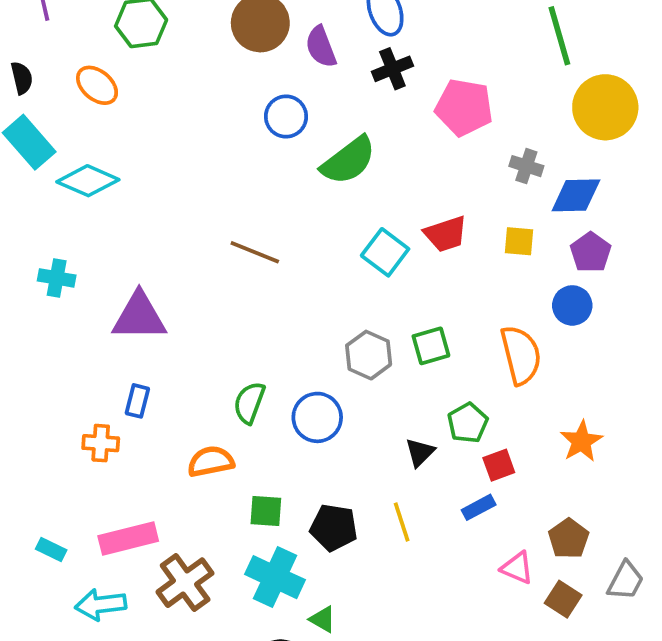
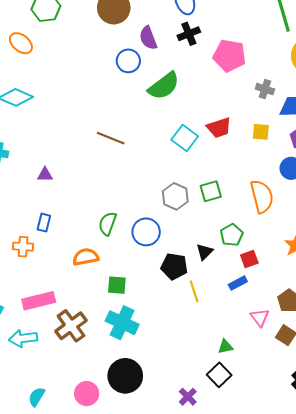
purple semicircle: (321, 47) -> (148, 38), moved
purple triangle: (139, 316) -> (45, 175), size x0.5
black pentagon: (334, 528) -> (174, 266), moved
pink triangle: (517, 568) -> (260, 317), turned 30
green triangle: (323, 619) -> (225, 347), moved, turned -42

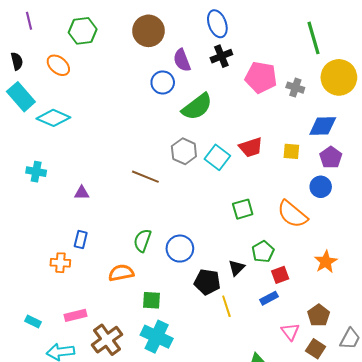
gray cross: (265, 89) -> (295, 88), moved
brown line: (111, 138) -> (145, 177), moved
gray hexagon: (175, 196) -> (184, 151), moved
orange semicircle: (262, 196) -> (292, 214), turned 144
pink rectangle: (39, 301) -> (76, 315), size x0.7

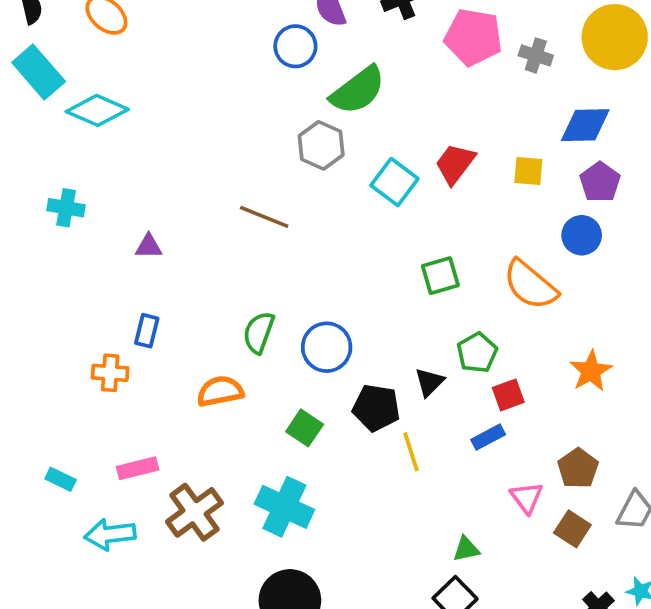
red trapezoid: (251, 147) -> (455, 164), turned 145
gray hexagon: (184, 151) -> (321, 145), moved
green square: (152, 300) -> (305, 428), moved, turned 30

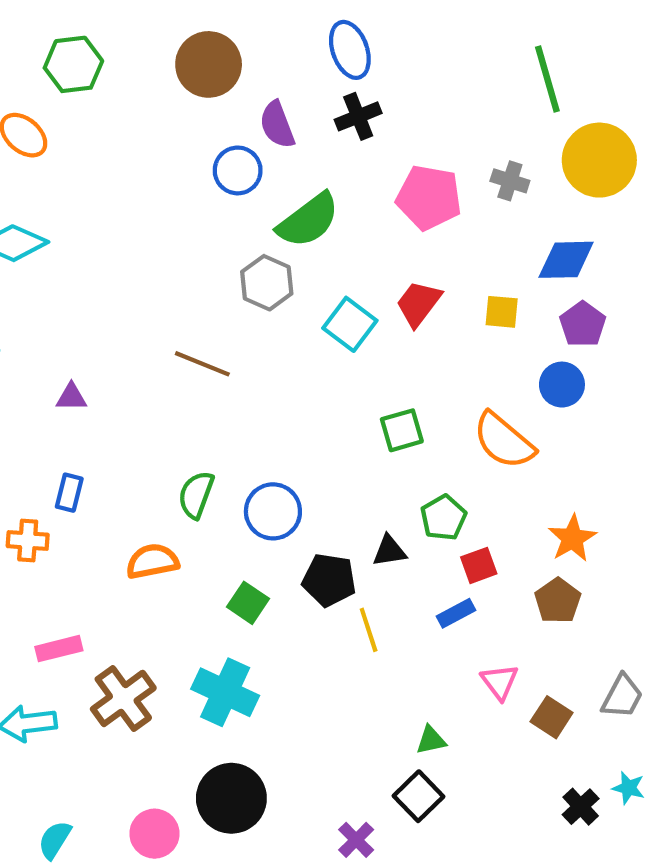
pink pentagon: (473, 37) -> (429, 197), moved
black triangle: (429, 382) -> (389, 551), turned 36
brown pentagon: (578, 468) -> (558, 601), moved

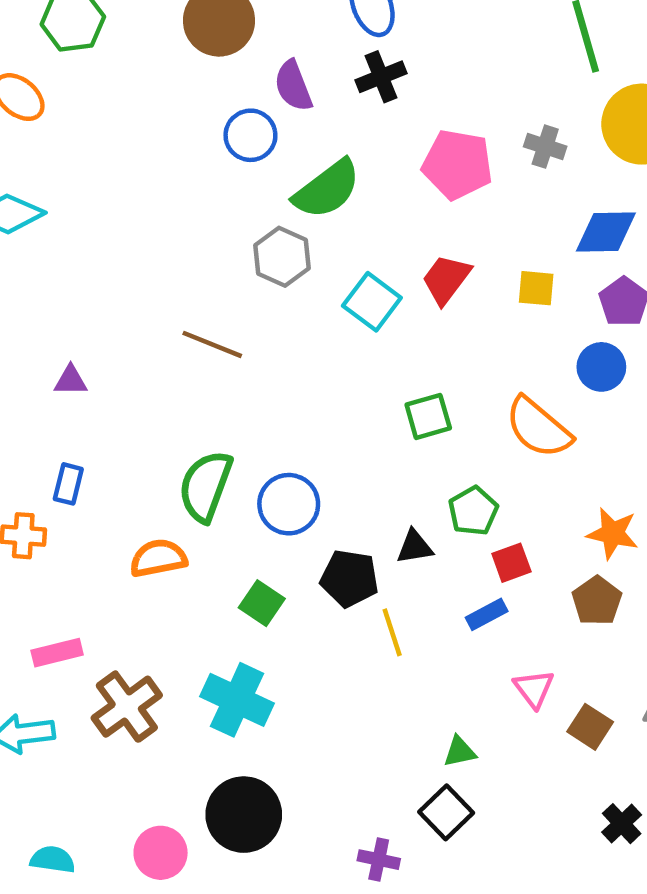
green semicircle: (196, 495) -> (206, 486), size x1.4
orange star: (572, 538) -> (613, 533), turned -30
cyan semicircle: (55, 840) -> (53, 860), turned 66
purple cross: (356, 840) -> (379, 860), turned -33

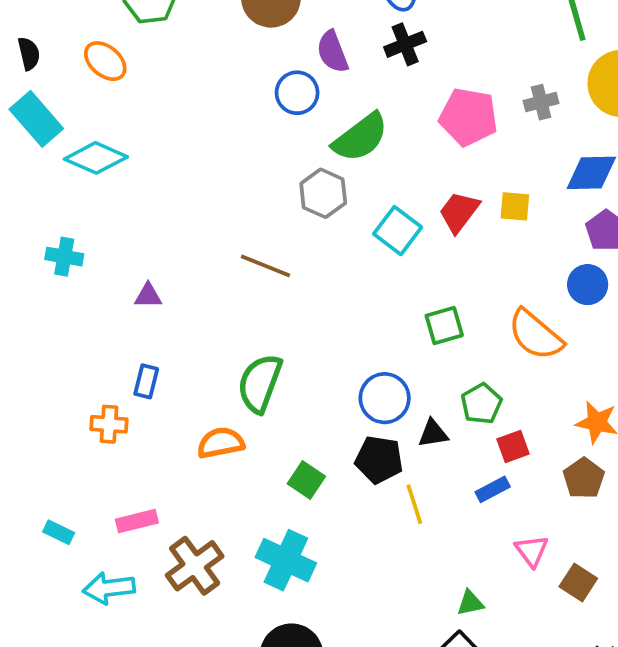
gray cross: (545, 147) -> (541, 102), turned -32
yellow square: (536, 288) -> (515, 206), moved
blue circle: (289, 504) -> (385, 398), moved

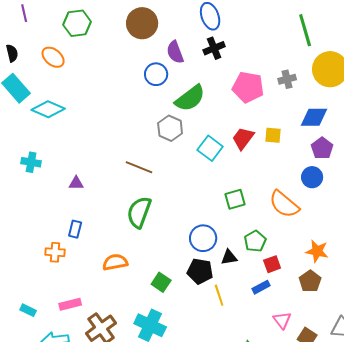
green semicircle: (260, 383) -> (139, 212), moved

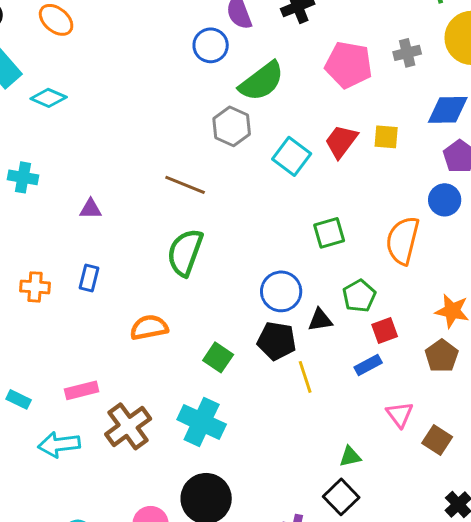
cyan diamond: (48, 109) -> (49, 98), size x0.7
orange semicircle: (284, 204) -> (403, 240), turned 64
orange cross: (55, 252) -> (35, 287), moved

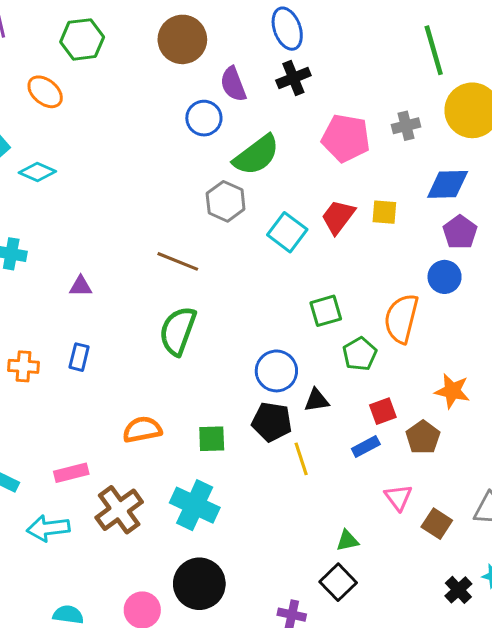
green pentagon: (359, 296) -> (360, 354), moved
orange semicircle: (149, 327) -> (142, 430), moved
brown pentagon: (442, 356) -> (423, 437), moved
green square: (218, 357) -> (212, 439), turned -36

